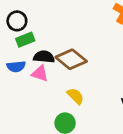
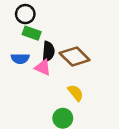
green rectangle: (25, 40) -> (32, 33), turned 36
black semicircle: (44, 57) -> (48, 52), turned 84

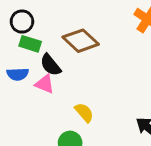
black semicircle: (48, 52) -> (51, 65), turned 138
brown diamond: (75, 56) -> (81, 41), moved

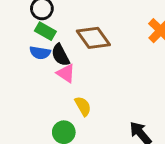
blue semicircle: (18, 74) -> (40, 53), moved
pink triangle: (45, 84) -> (66, 73), moved

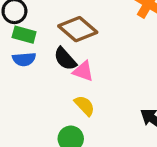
black semicircle: (60, 55) -> (65, 59), moved
pink triangle: (66, 73) -> (83, 71), moved

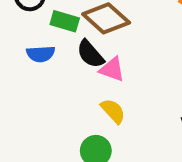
green rectangle: (24, 35) -> (65, 21), moved

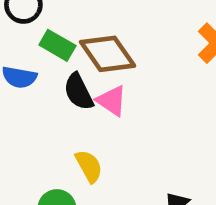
pink triangle: (112, 69) -> (112, 101), moved

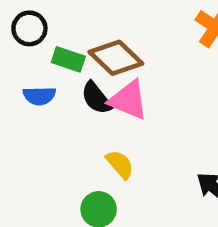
pink triangle: (112, 101) -> (128, 100), size x1.4

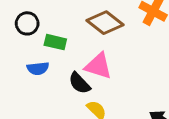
brown diamond: (116, 58) -> (105, 23), moved
black semicircle: (96, 98) -> (79, 83), moved

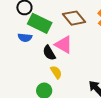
green rectangle: (55, 42) -> (40, 23), size x1.6

